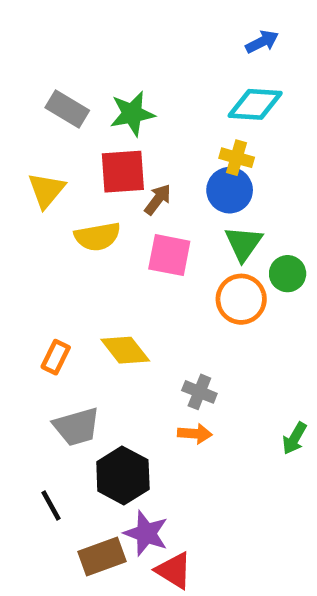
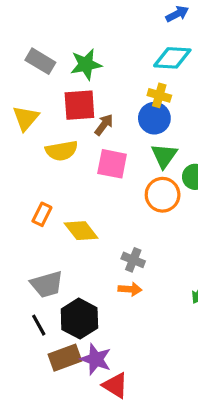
orange rectangle: (56, 357) -> (42, 214), moved
black line: (51, 506) -> (39, 325), moved
brown rectangle: (102, 557) -> (65, 358), moved

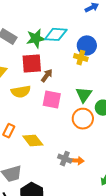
cyan diamond: (172, 58) -> (56, 34), moved
blue circle: (154, 118) -> (87, 45), moved
orange arrow: (130, 289) -> (77, 161), moved

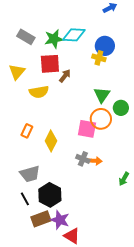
pink square: (52, 100) -> (87, 129), moved
yellow diamond: (33, 141) -> (51, 141), turned 65

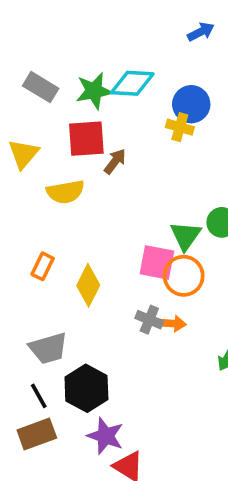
green triangle: (102, 95) -> (186, 236), moved
orange circle: (101, 119) -> (184, 276), moved
brown rectangle: (41, 219) -> (37, 434), moved

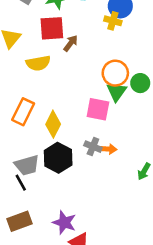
orange rectangle: (43, 266) -> (23, 112), size x1.5
orange circle: (184, 276) -> (115, 73), moved
black hexagon: (86, 388) -> (58, 158), moved
black line: (39, 396) -> (21, 183), moved

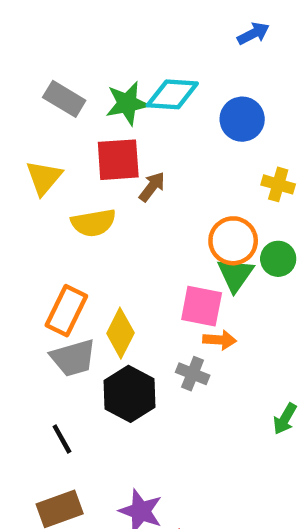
yellow cross: (113, 21) -> (278, 184), moved
orange arrow: (108, 149) -> (220, 340), moved
gray trapezoid: (27, 165) -> (73, 358), moved

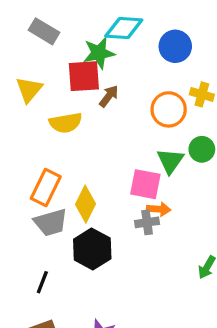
green star: (127, 103) -> (99, 53), moved
orange circle: (233, 241) -> (169, 109), moved
gray cross: (193, 374) -> (147, 222), moved, turned -30
black line: (62, 439) -> (42, 282), turned 50

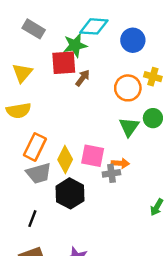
yellow semicircle: (66, 123) -> (19, 111), moved
pink square: (145, 184) -> (93, 156), moved

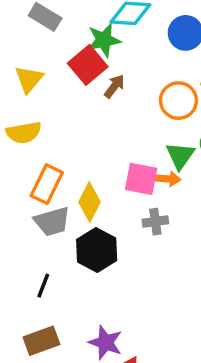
red square: (64, 63) -> (88, 65), turned -36
pink square: (93, 156) -> (141, 179), moved
orange arrow: (120, 163) -> (168, 179), moved

